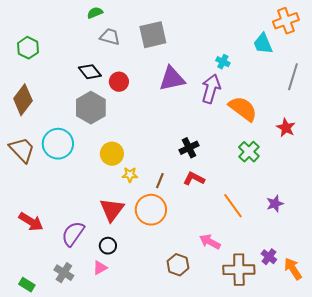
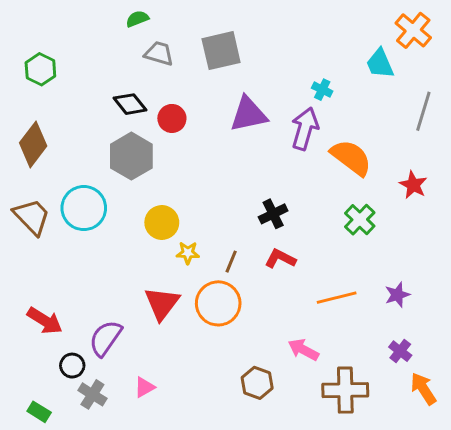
orange cross: (286, 21) -> (413, 30), turned -30
orange line: (233, 206) -> (337, 298), turned -68
black circle: (108, 246) -> (72, 366), moved
purple cross: (269, 257) -> (400, 351), moved

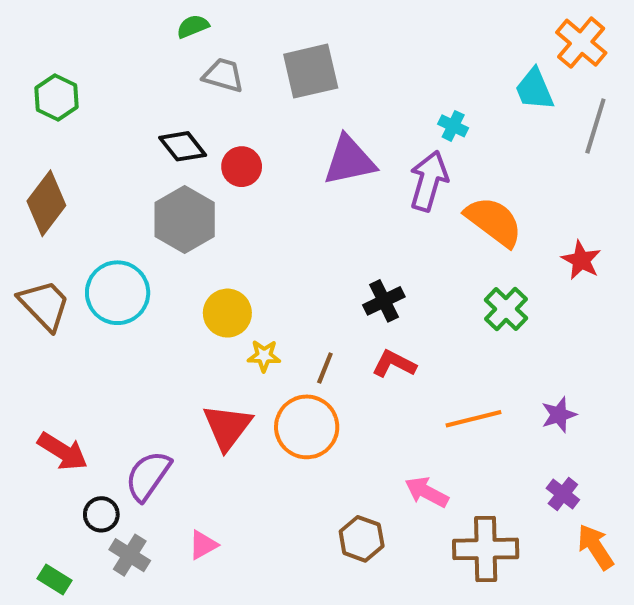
gray line: (423, 111) -> (595, 126), moved

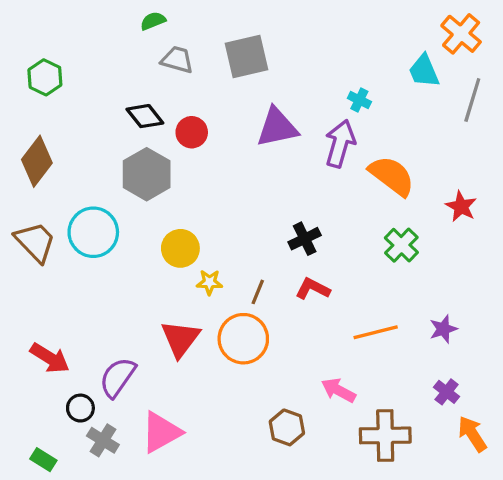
pink triangle: (203, 545) -> (161, 432), size x1.8

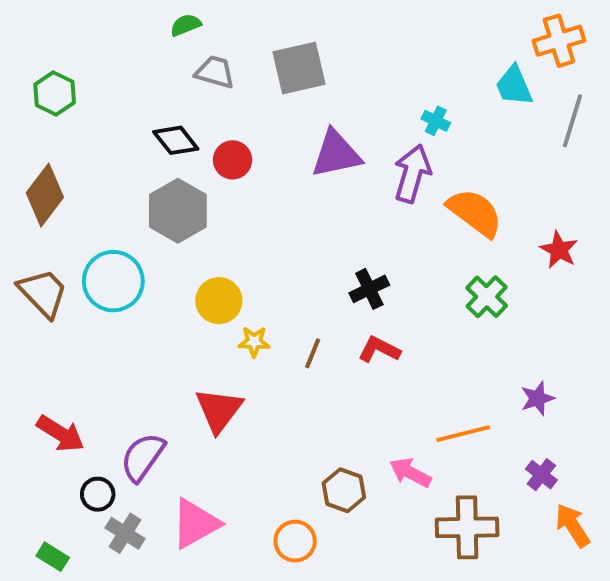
orange cross: (461, 34) -> (559, 41), turned 33
orange line: (376, 332) -> (463, 434), moved
orange circle: (243, 339) -> (295, 541), moved, size x0.7
brown hexagon: (287, 427) -> (344, 490), moved

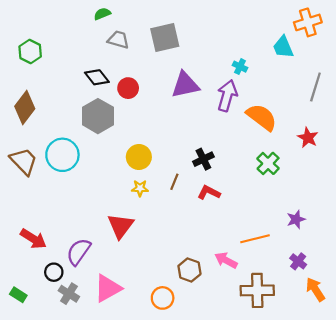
gray line: (573, 121) -> (315, 87), moved
yellow circle: (219, 301) -> (139, 157), moved
brown line: (313, 353) -> (174, 182), moved
green rectangle: (53, 557) -> (18, 295), moved

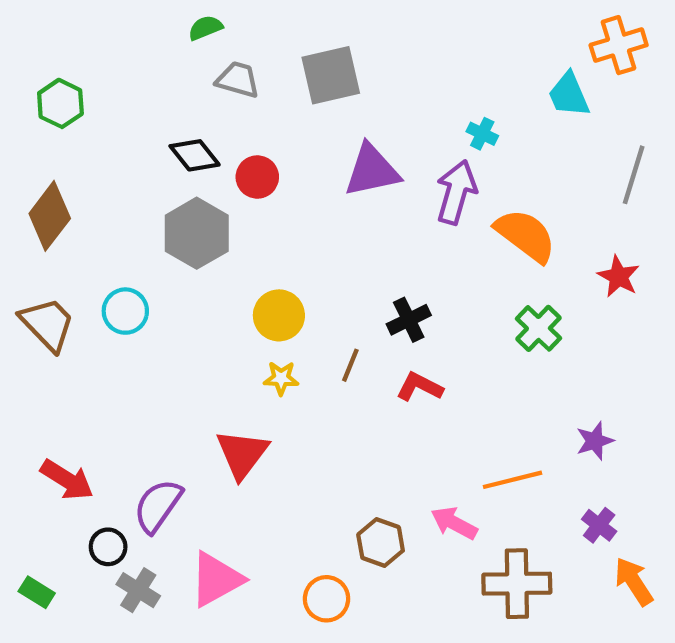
cyan circle: (62, 155) -> (125, 311), size x0.7

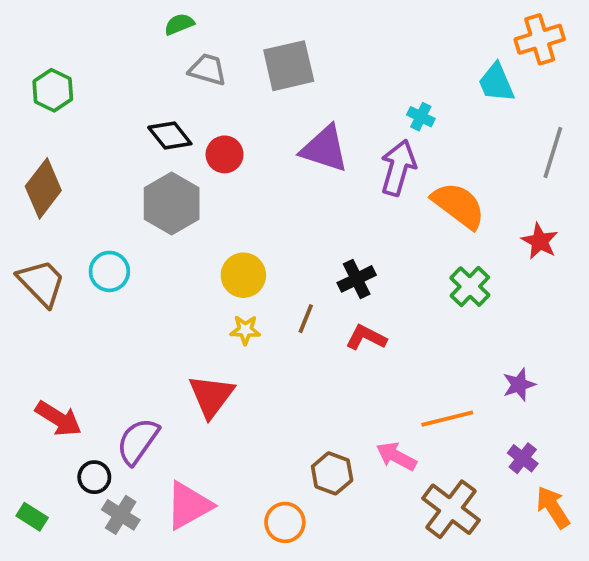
purple triangle: (372, 171) -> (325, 149), turned 30
brown cross: (517, 584) -> (451, 509), turned 38

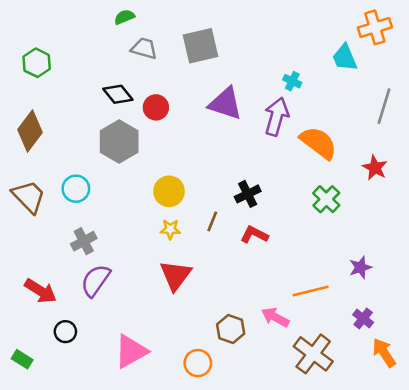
red triangle: (211, 396) -> (176, 275), moved
purple semicircle: (138, 441) -> (96, 280), moved
gray cross: (121, 515) -> (84, 241), moved, turned 30

